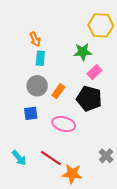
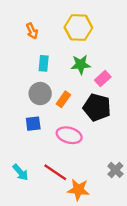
yellow hexagon: (101, 25) -> (78, 28), moved
orange arrow: (35, 39) -> (32, 31), moved
green star: (83, 52) -> (81, 65), moved

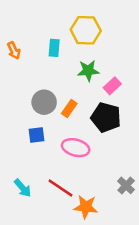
orange arrow: (32, 31) -> (14, 50), moved
cyan rectangle: (44, 63) -> (54, 48), moved

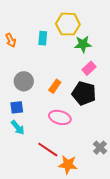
green star: (88, 71) -> (83, 44), moved
gray circle: (44, 102) -> (24, 81), moved
blue square: (37, 135) -> (17, 107), moved
cyan arrow: (23, 188) -> (18, 127), moved

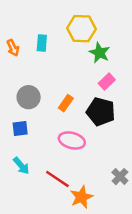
cyan rectangle: (43, 38) -> (42, 43), moved
green star: (83, 44) -> (99, 53), turned 30
cyan arrow: (18, 127) -> (21, 166), moved
orange star: (68, 165) -> (81, 197), turned -30

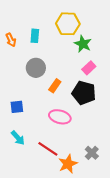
gray circle: (29, 97) -> (36, 68), moved
gray cross: (120, 177) -> (92, 153), moved

